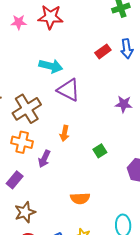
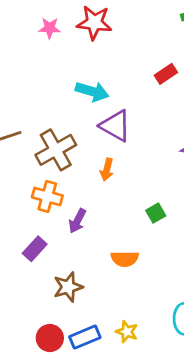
orange arrow: (65, 133) -> (107, 170), moved
orange semicircle: (80, 198) -> (125, 259), moved
brown star: (25, 212) -> (68, 287), moved

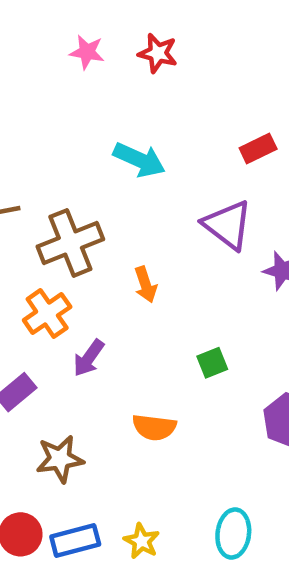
red star: (94, 23) -> (158, 53), size x0.7
purple triangle: (115, 126) -> (227, 225), moved
orange arrow: (107, 170) -> (146, 285), turned -40
orange cross: (47, 196) -> (47, 314), turned 32

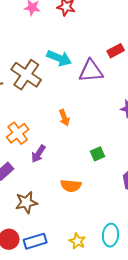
purple triangle: (227, 225) -> (91, 71), moved, turned -40
brown cross: (70, 243) -> (26, 75), moved, turned -32
yellow star: (142, 541) -> (77, 241), moved

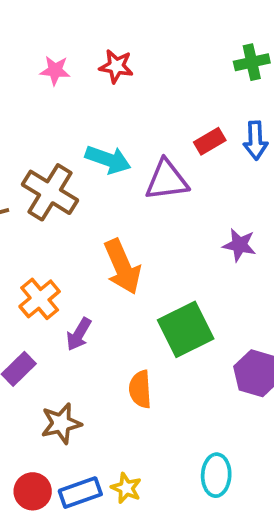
orange arrow: (64, 118) -> (122, 267), size x1.8
green square: (97, 154) -> (186, 329), size x2.0
orange semicircle: (71, 186) -> (140, 389), turned 84
yellow star: (77, 241) -> (126, 488), moved

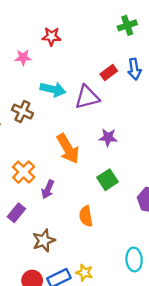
pink star: (55, 70) -> (23, 57), moved
brown cross: (50, 192) -> (22, 112), size x0.7
purple star: (239, 245) -> (108, 137), moved
green square: (186, 329) -> (107, 180), size x0.7

